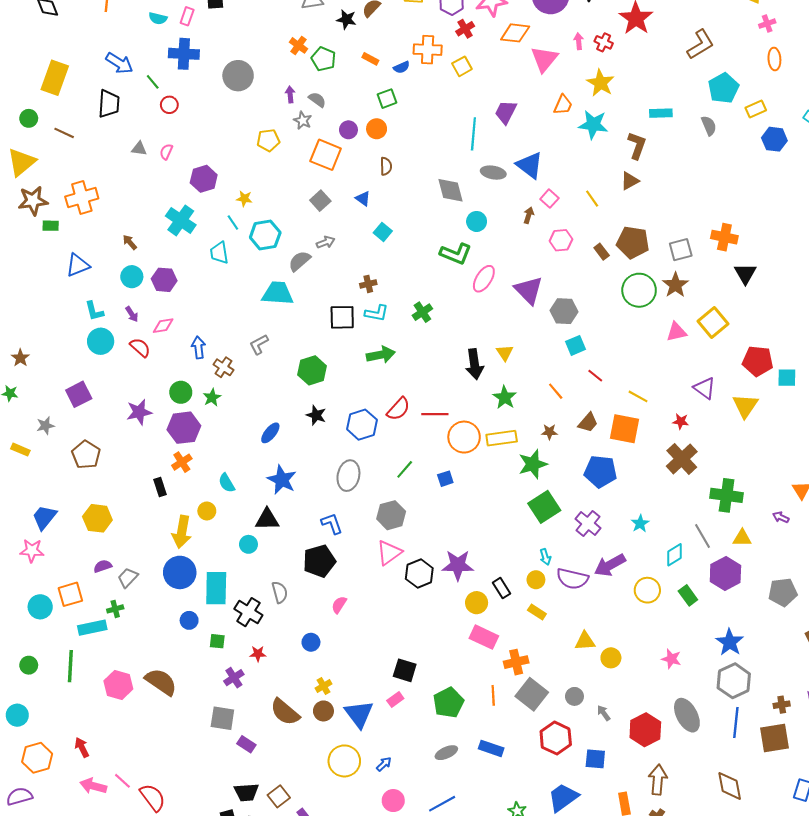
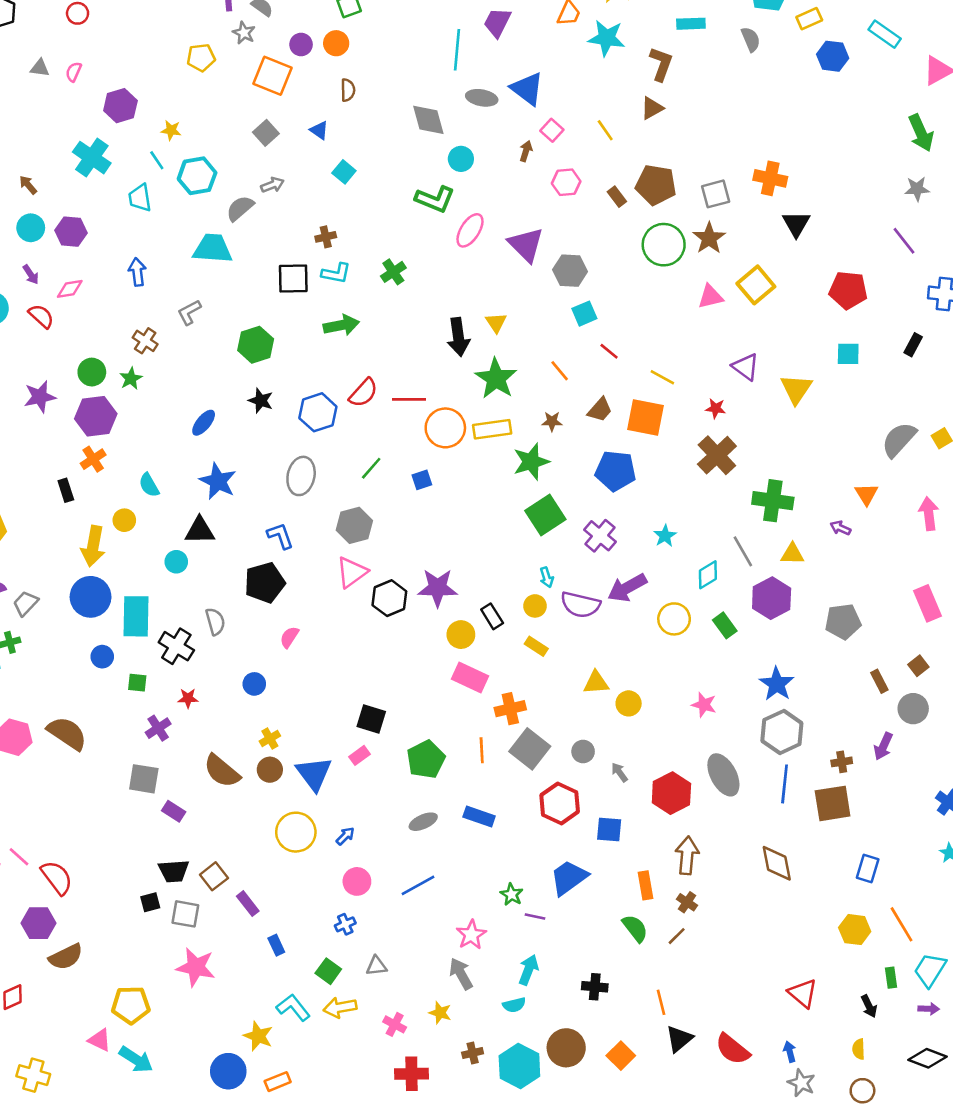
blue arrow: (198, 347) -> (137, 272), moved
red pentagon: (758, 361) -> (848, 290), moved
green star: (505, 397) -> (496, 379), size x1.4

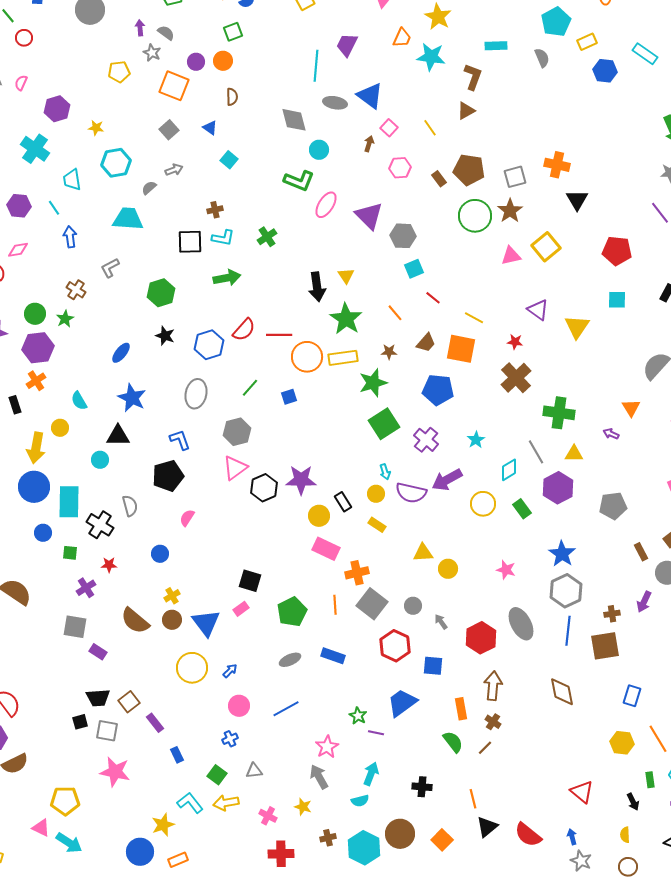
cyan line: (157, 160) -> (54, 208), moved
gray semicircle: (240, 208) -> (149, 188), size x0.7
yellow star: (258, 1036) -> (163, 825), turned 30

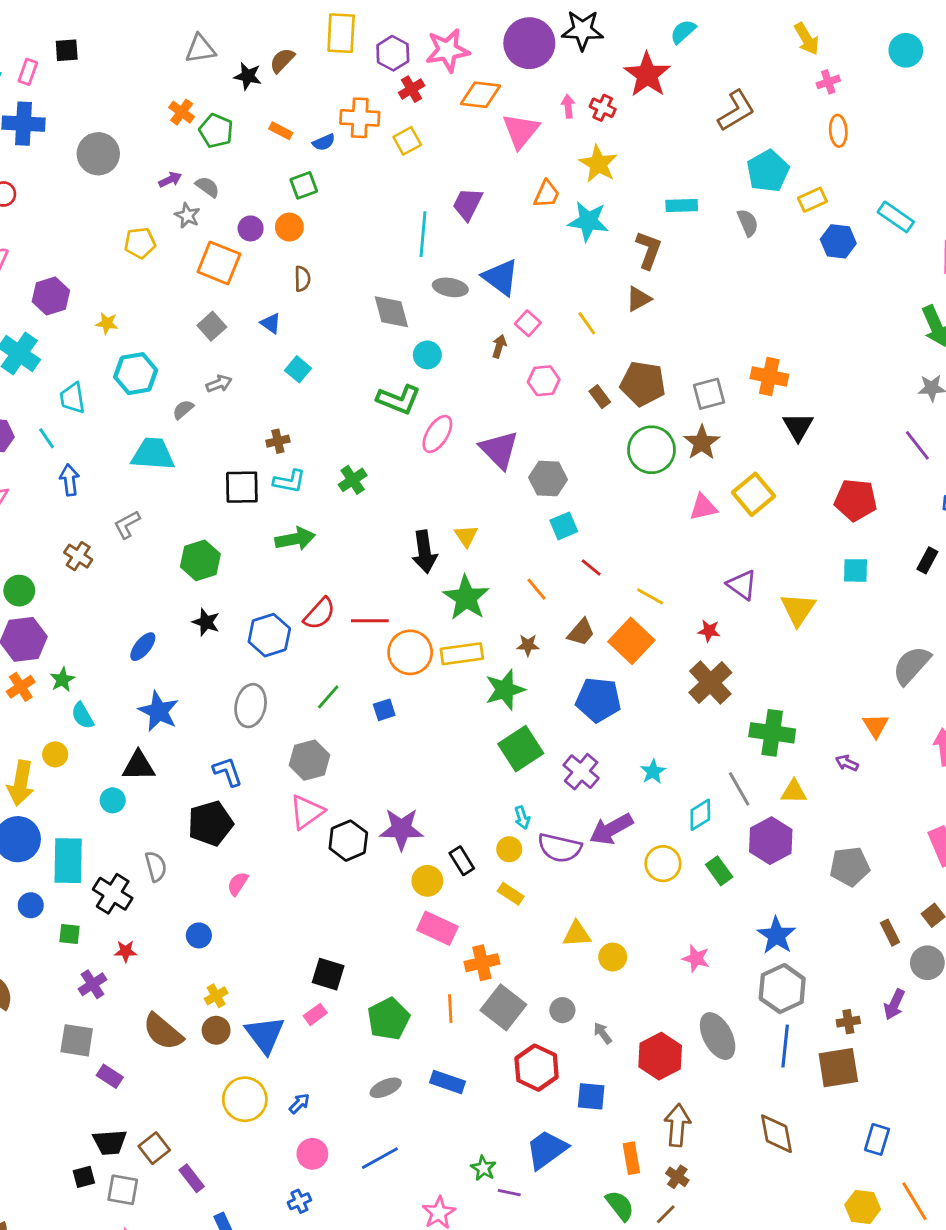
purple arrow: (140, 28) -> (170, 180), turned 70
green star: (65, 319) -> (62, 680), moved
orange square: (461, 349) -> (631, 641), turned 32

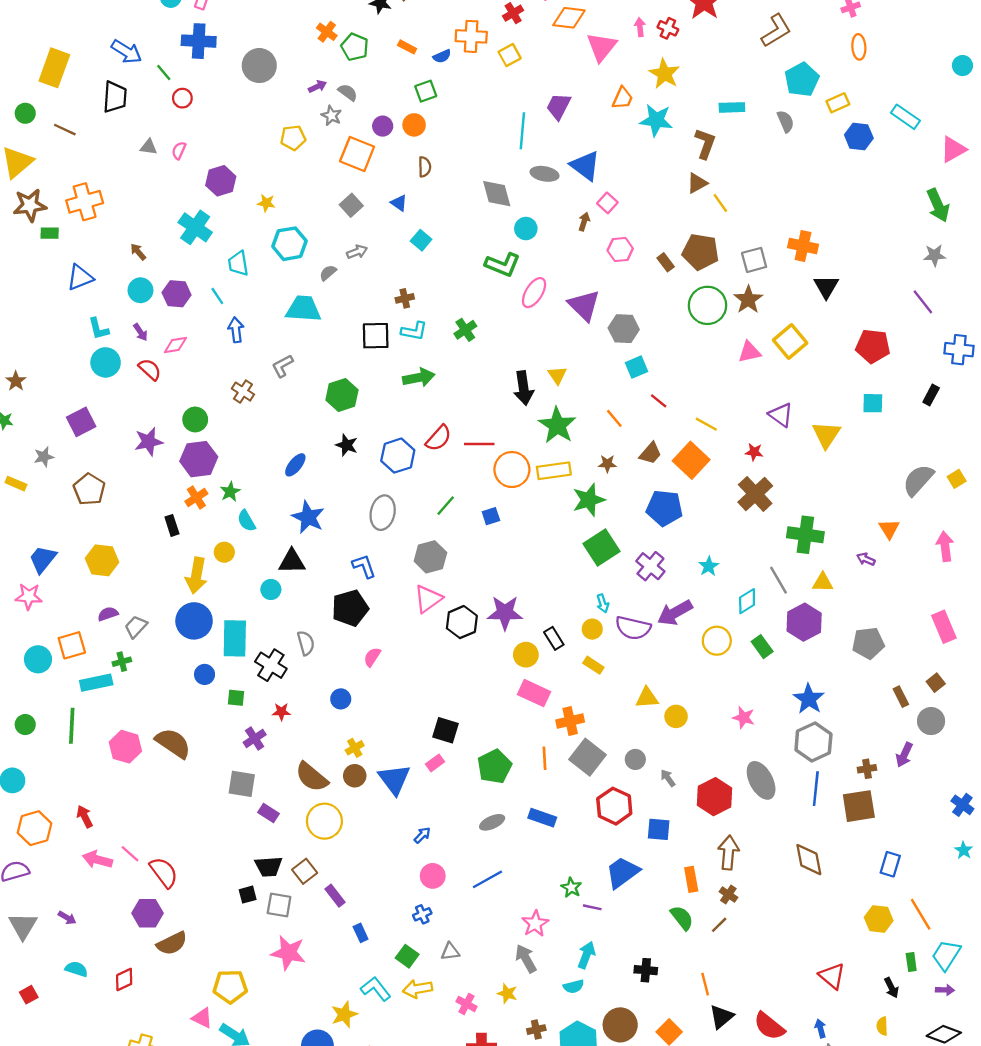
yellow line: (587, 323) -> (720, 203), moved
yellow circle: (245, 1099) -> (324, 821), moved

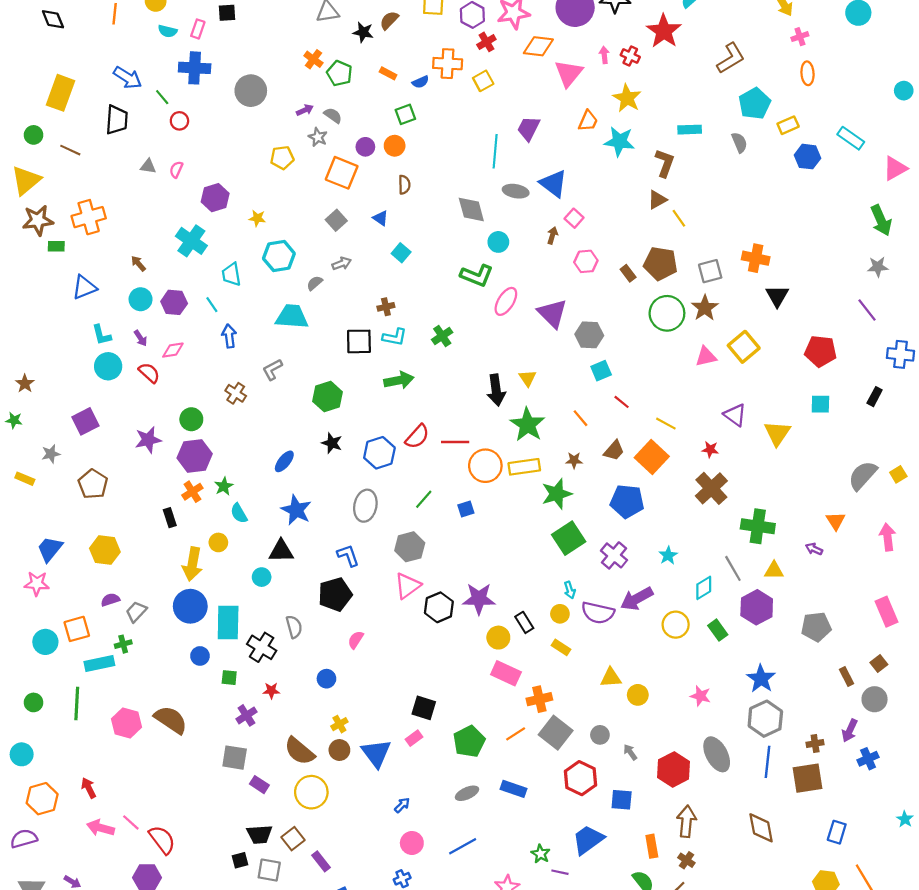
orange line: (544, 758) -> (516, 734), turned 60
blue cross: (962, 805) -> (868, 759), moved, turned 30

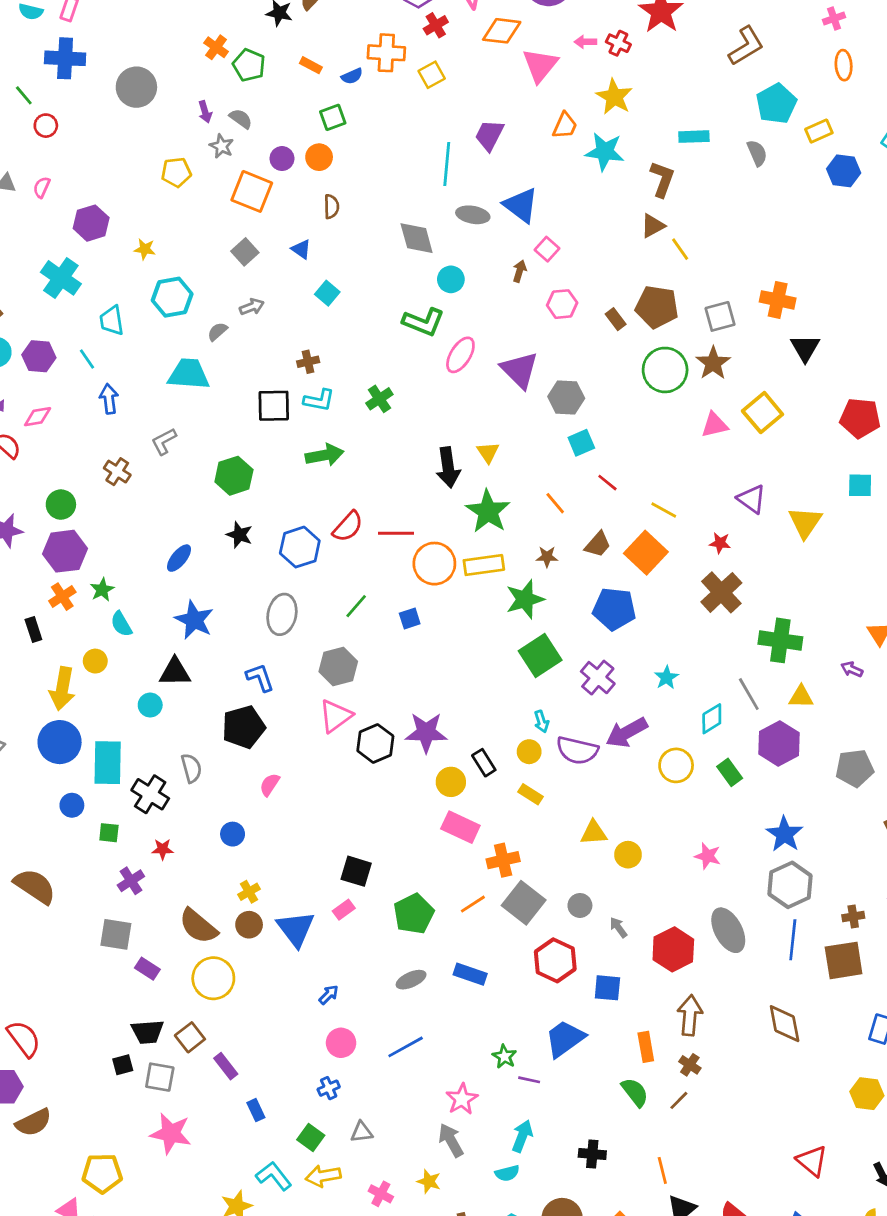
pink arrow: (604, 55) -> (585, 42), turned -84
purple arrow: (305, 110) -> (205, 112), turned 98

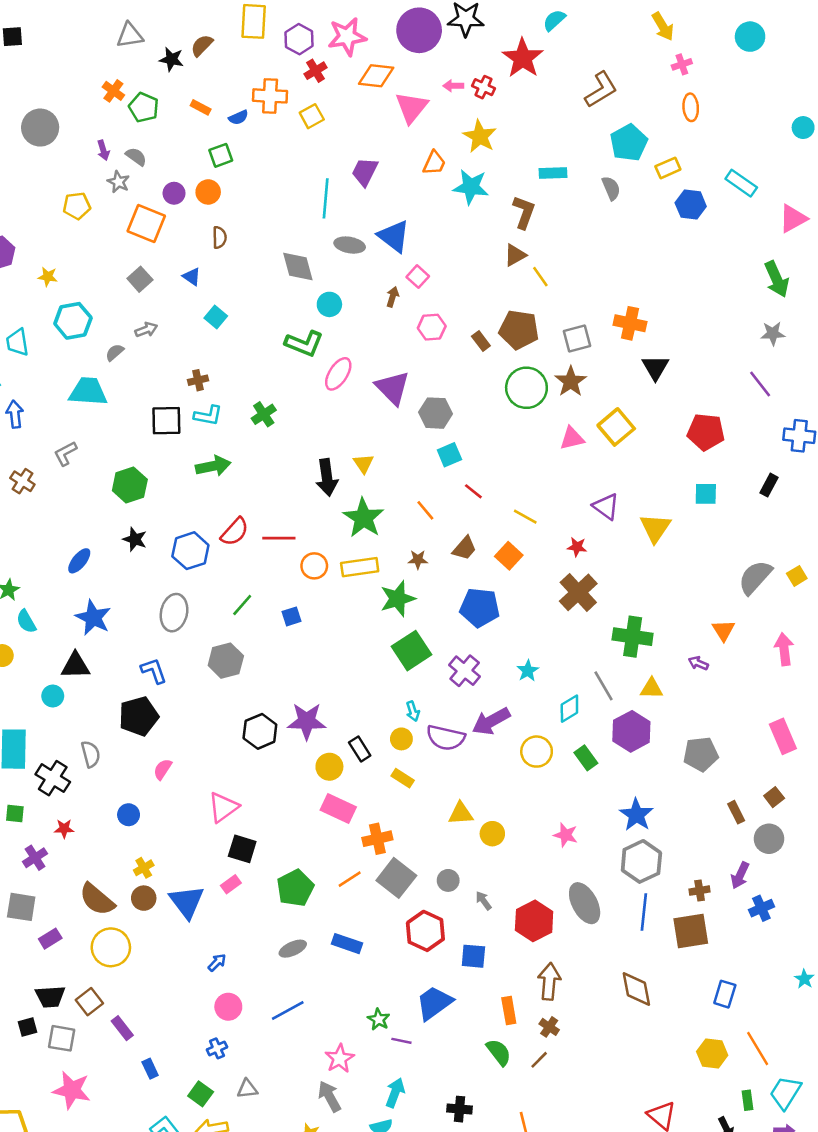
orange square: (646, 553) -> (509, 556), size x0.7
orange circle: (434, 564) -> (314, 566), size x0.7
pink triangle: (336, 716) -> (223, 807), moved
purple rectangle: (147, 969) -> (50, 939), turned -65

